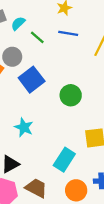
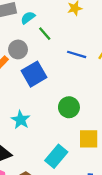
blue line: (68, 33) -> (77, 54), moved
green circle: (71, 95) -> (69, 107), moved

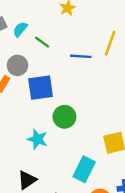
blue square: (34, 74) -> (41, 88), turned 35
green circle: (69, 107) -> (64, 117), moved

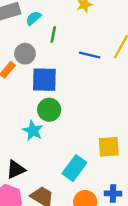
green line: (42, 42) -> (53, 34), turned 56
green circle: (64, 117) -> (49, 110), moved

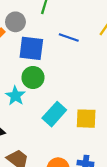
blue line: (90, 55) -> (69, 38), moved
cyan rectangle: (74, 168) -> (54, 114), moved

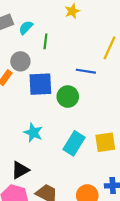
blue line: (69, 38) -> (86, 71), moved
green circle: (33, 77) -> (68, 97), moved

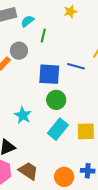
blue square: (40, 84) -> (49, 74), moved
green circle: (68, 97) -> (56, 100), moved

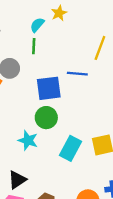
cyan semicircle: (27, 21) -> (37, 25), moved
green circle: (56, 100) -> (46, 118), moved

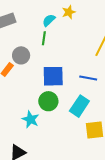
blue line: (77, 74) -> (88, 78), moved
cyan rectangle: (71, 148) -> (79, 106), moved

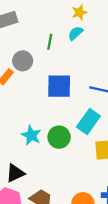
cyan semicircle: (49, 20) -> (75, 33), moved
green circle: (48, 101) -> (59, 137), moved

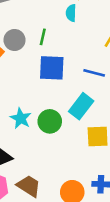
cyan semicircle: (75, 33) -> (71, 13), turned -49
green line: (50, 42) -> (43, 37), moved

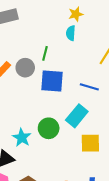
gray circle: (15, 40) -> (25, 68), moved
cyan star: (21, 118) -> (22, 138), moved

